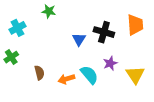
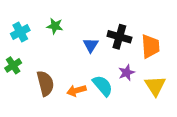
green star: (49, 11) -> (55, 26), moved
orange trapezoid: (135, 25) -> (150, 46), moved
brown semicircle: (39, 73) -> (45, 83), size x1.5

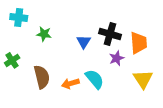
green star: (55, 26) -> (44, 34), moved
cyan cross: (20, 32) -> (19, 17), moved, turned 35
purple star: (127, 73) -> (117, 58), moved

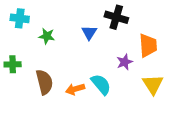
black cross: (110, 34) -> (116, 17), moved
blue triangle: (84, 42) -> (89, 33), moved
green cross: (12, 60) -> (13, 64), turned 32

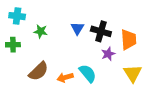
black cross: (116, 17) -> (101, 31), moved
green cross: (13, 64) -> (13, 45), moved
brown semicircle: (44, 82) -> (39, 71), turned 60

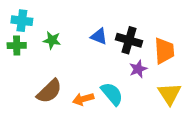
blue triangle: (77, 28) -> (99, 36), turned -40
green cross: (13, 45) -> (17, 45), moved

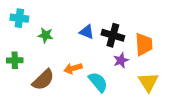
green cross: (17, 45) -> (15, 60), moved
orange arrow: (83, 99) -> (73, 68), moved

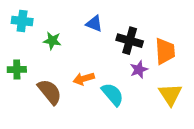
blue triangle: (87, 32) -> (94, 24), moved
brown semicircle: (43, 80) -> (50, 92), turned -85

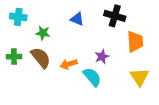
black cross: (130, 41) -> (115, 16), moved
purple star: (139, 69) -> (102, 57), moved
brown semicircle: (50, 92) -> (41, 58), moved

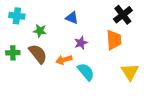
black cross: (115, 16) -> (123, 15), moved, turned 36
orange trapezoid: (135, 42) -> (114, 40), moved
purple star: (102, 57) -> (81, 43), moved

